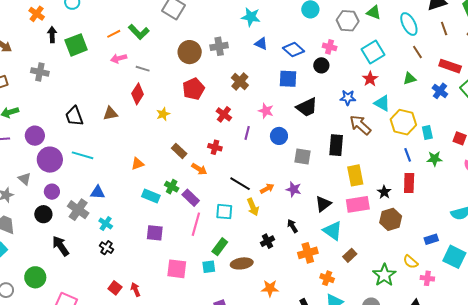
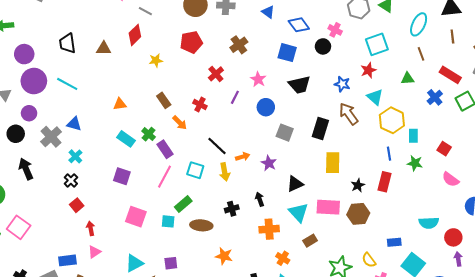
cyan ellipse: (409, 24) -> (419, 24), turned 40
pink rectangle: (358, 204) -> (328, 207), moved
red square: (115, 288) -> (77, 205), moved

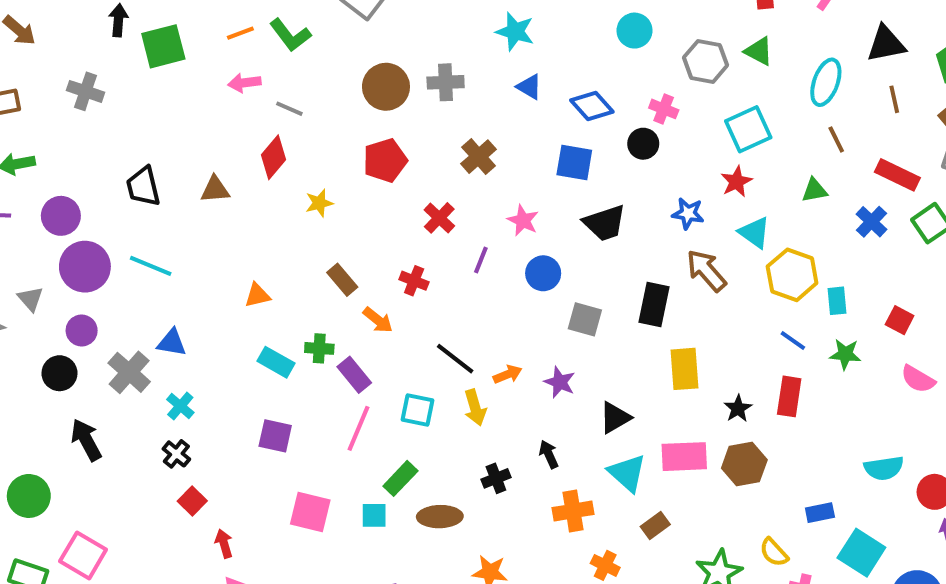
green cross: (149, 134) -> (319, 348), turned -32
blue line: (389, 154) -> (793, 340), turned -40

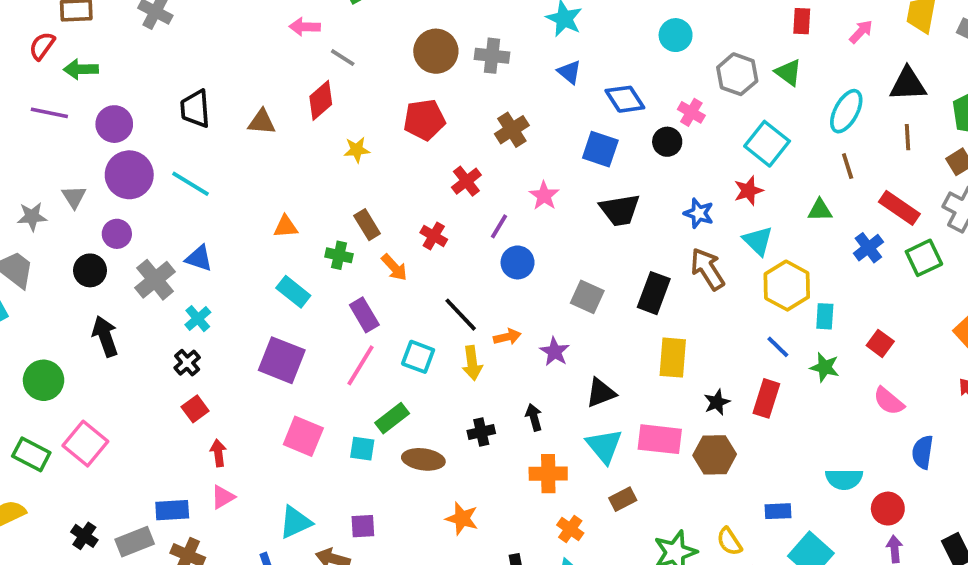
cyan square: (748, 129) -> (767, 144), turned -36
blue circle: (543, 273) -> (518, 262), moved
green cross: (319, 348) -> (339, 255), moved
purple square: (275, 436) -> (282, 360), size x1.4

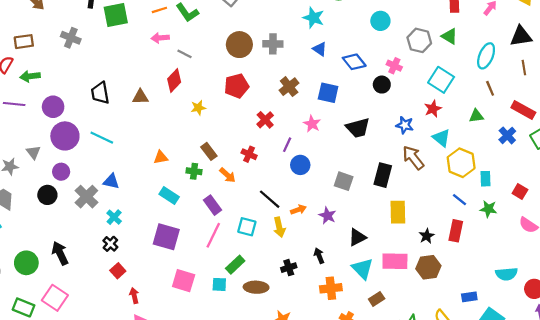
blue square: (600, 149) -> (328, 93), moved
black arrow: (105, 336) -> (60, 253), moved

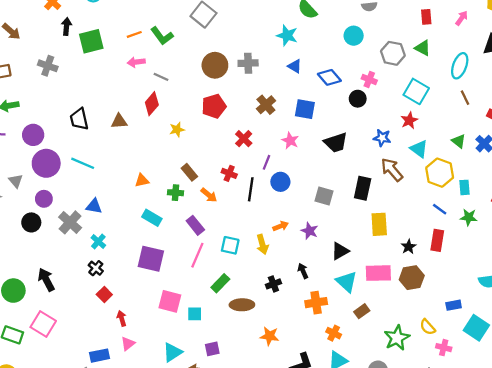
green triangle: (476, 116) -> (459, 141), moved, turned 48
black line: (270, 199) -> (251, 189), moved, turned 60
cyan square: (219, 284) -> (195, 314), moved

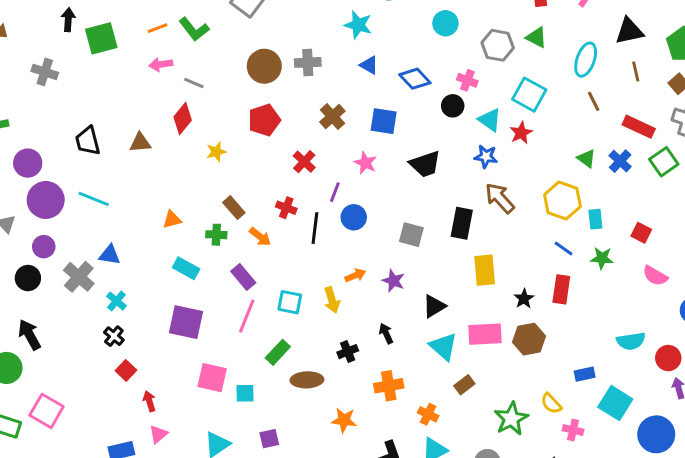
cyan triangle: (419, 149) -> (490, 120), moved
black arrow: (46, 280) -> (29, 335), moved
orange cross: (316, 303) -> (389, 386), moved

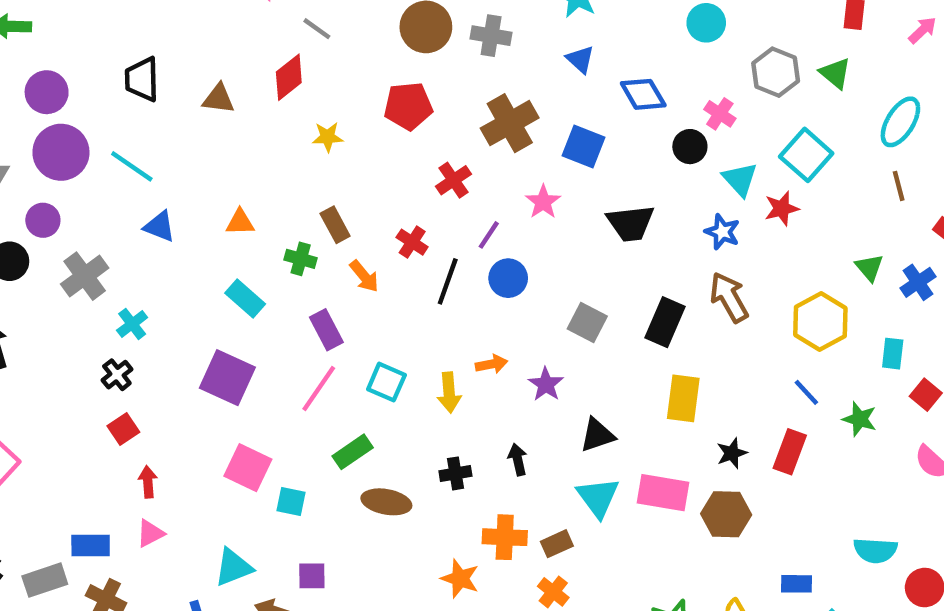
brown cross: (332, 117) -> (510, 123), size x1.4
cyan rectangle: (595, 219) -> (893, 354), moved
blue triangle: (110, 255) -> (160, 226), moved
brown rectangle: (464, 385) -> (557, 544), moved
orange star: (344, 420) -> (460, 579), moved

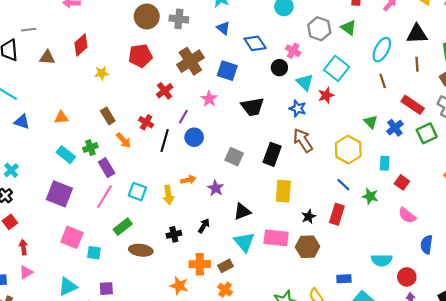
gray line: (317, 29) -> (29, 30), moved, turned -40
green cross: (301, 259) -> (90, 148), moved, turned -32
black arrow: (518, 459) -> (204, 226), turned 48

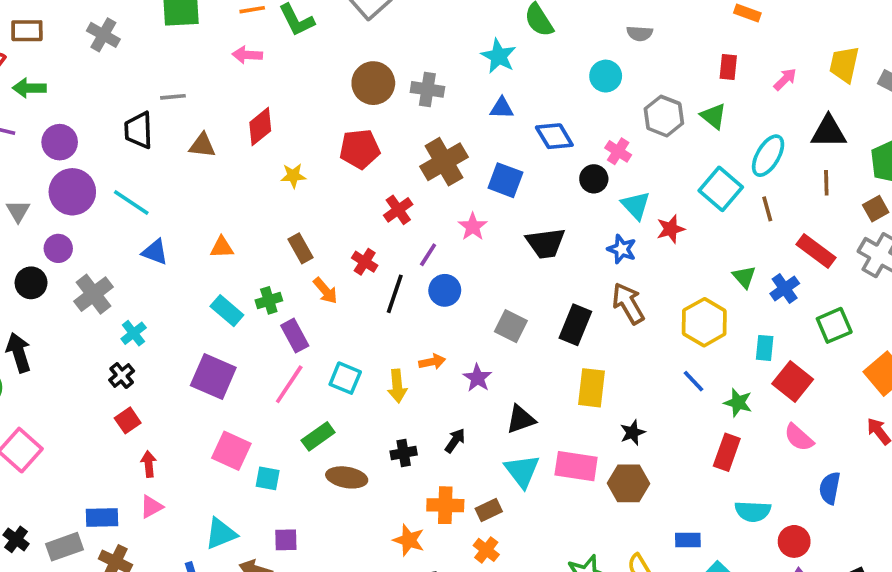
blue triangle: (223, 28) -> (502, 108), turned -40
cyan square: (337, 68) -> (721, 189), moved
green square: (427, 133) -> (834, 325), moved
red square: (402, 182) -> (793, 381), size x1.5
red rectangle: (337, 214) -> (727, 452), moved

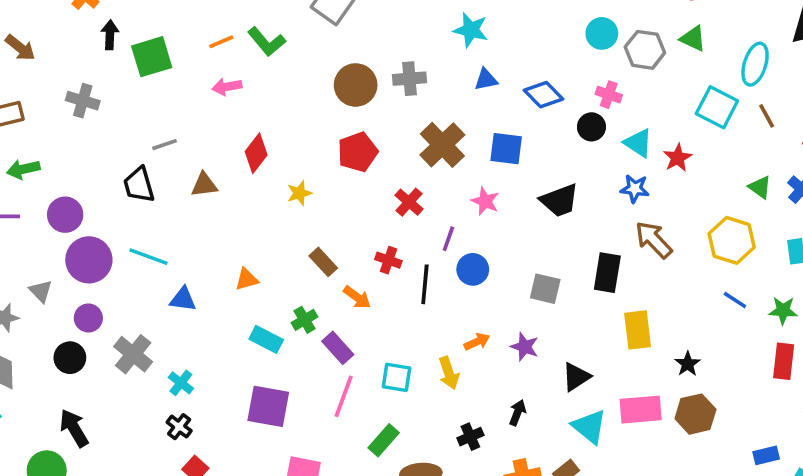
cyan circle: (606, 76) -> (602, 33), moved

